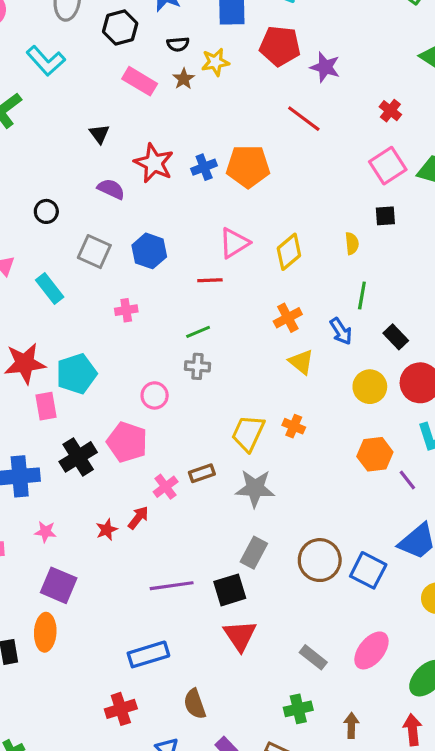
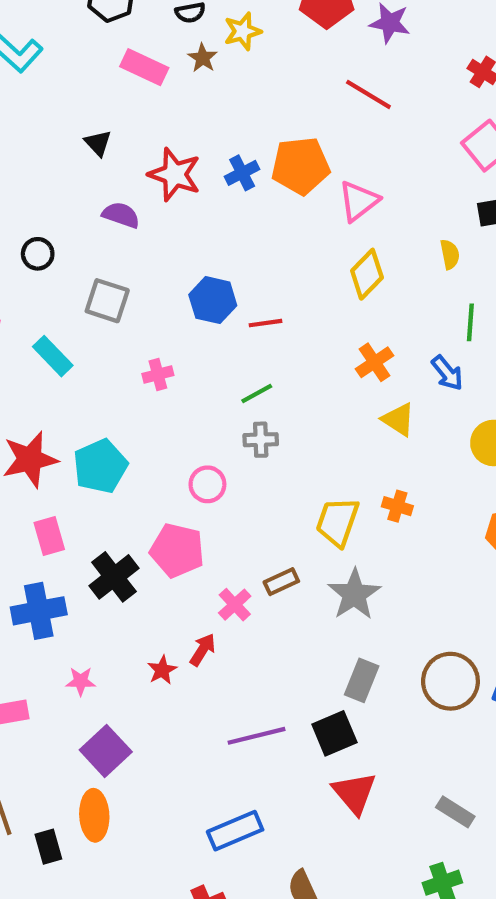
pink triangle: (234, 243) -> (359, 201), moved
blue hexagon: (149, 251) -> (213, 300), moved
pink rectangle: (46, 406) -> (49, 536), moved
gray star: (255, 488) -> (354, 594), turned -30
purple square: (59, 585) -> (106, 751), turned 30

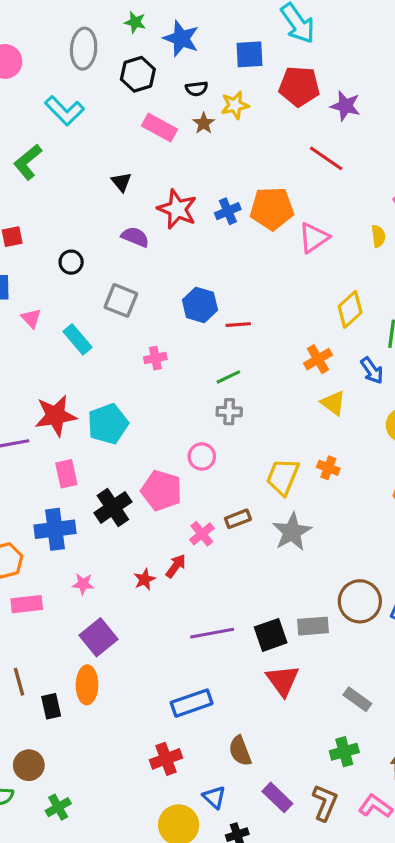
yellow semicircle: (450, 254) -> (378, 236), moved
yellow diamond: (367, 274) -> (350, 309), moved
pink circle: (207, 484) -> (202, 456), moved
gray rectangle: (362, 680) -> (313, 626), moved, turned 60

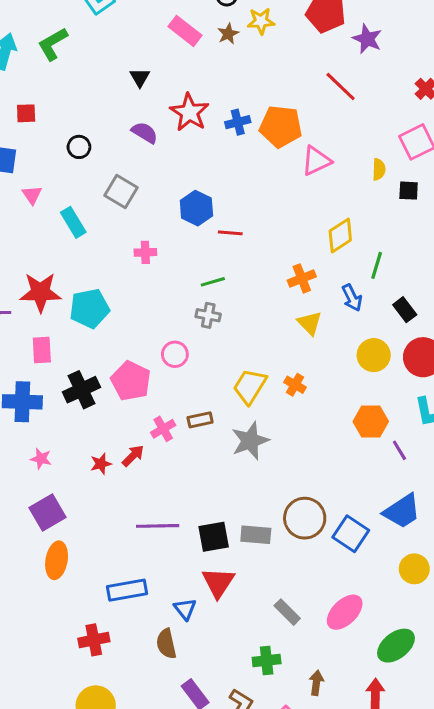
orange ellipse: (87, 685) -> (57, 560), moved
blue triangle: (214, 797) -> (185, 609), moved

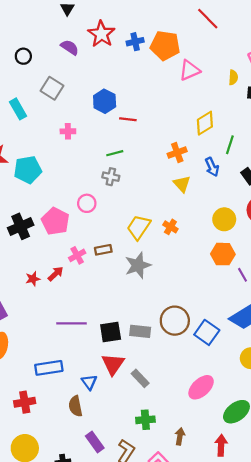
yellow circle: (374, 355) -> (224, 219), moved
gray rectangle: (287, 612) -> (140, 378), moved

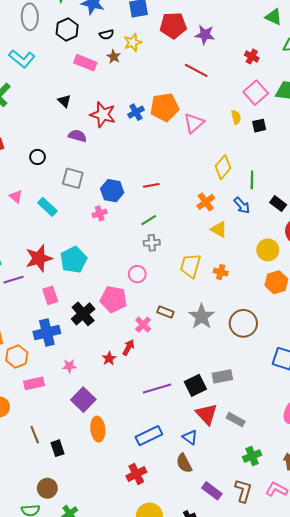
blue hexagon: (105, 101) -> (112, 191), moved
yellow trapezoid: (139, 227) -> (190, 266), moved
brown rectangle: (103, 250) -> (165, 312), turned 49
brown circle: (175, 321) -> (243, 323), moved

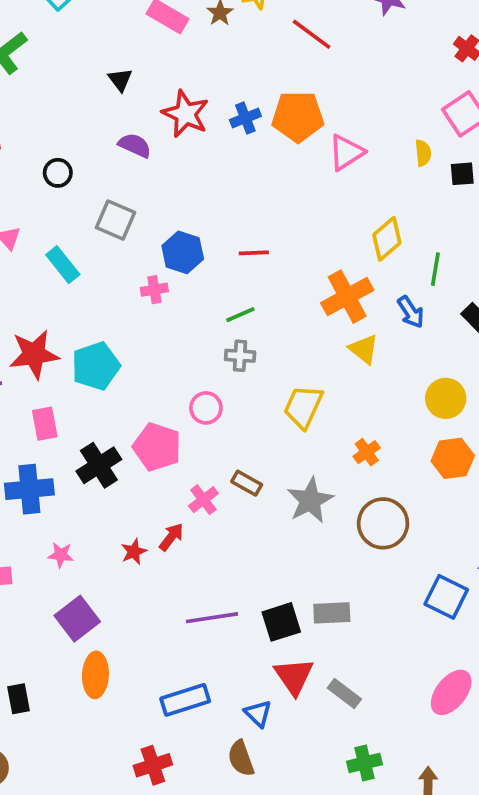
red line: (196, 70) -> (312, 34), moved
orange cross: (206, 202) -> (347, 297), size x1.5
orange cross: (221, 272) -> (367, 452), moved, turned 32

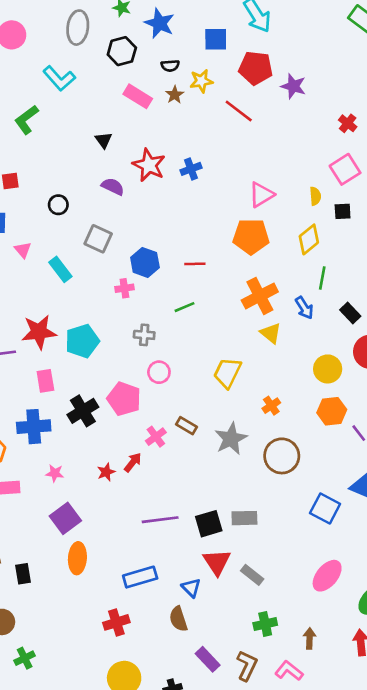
orange pentagon: (298, 116) -> (251, 236), moved
yellow diamond: (387, 239) -> (309, 239), moved
gray cross: (240, 356) -> (144, 335), moved

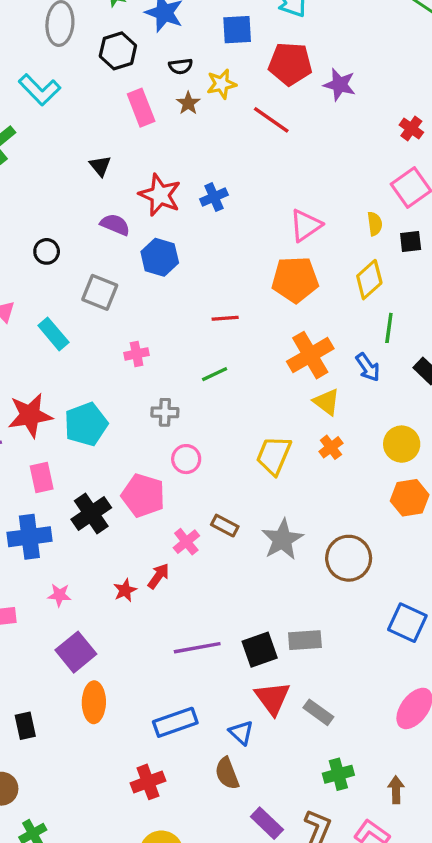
pink rectangle: (138, 96) -> (141, 108), turned 40
blue hexagon: (145, 262) -> (160, 257), moved
orange cross: (271, 406) -> (331, 447), moved

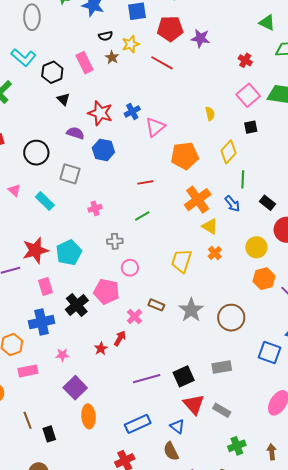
black hexagon: (118, 51) -> (52, 72), moved
yellow semicircle: (375, 224) -> (210, 114), moved
pink triangle: (306, 225) -> (155, 127), moved
black circle: (47, 251) -> (36, 153), size x1.6
gray rectangle: (305, 640) -> (222, 367), moved

